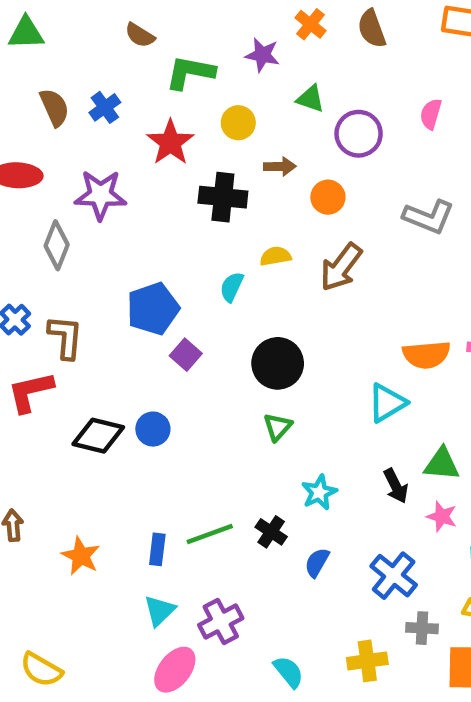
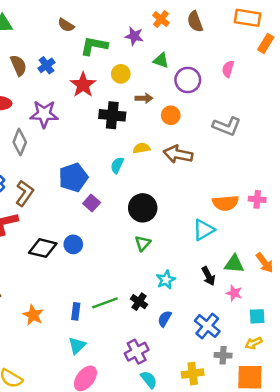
brown arrow: (341, 267) -> (178, 154), turned 64
brown L-shape: (65, 337) -> (25, 193), turned 30
purple cross: (221, 622) -> (137, 352), moved

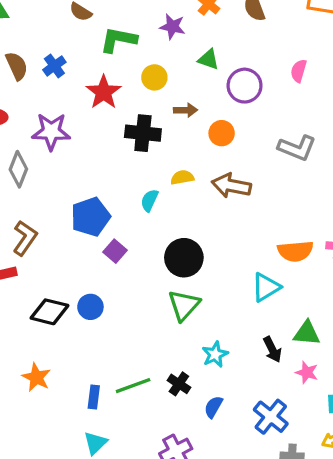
green triangle: (143, 243) -> (184, 305), size x1.5
orange star: (33, 315) -> (36, 377), moved

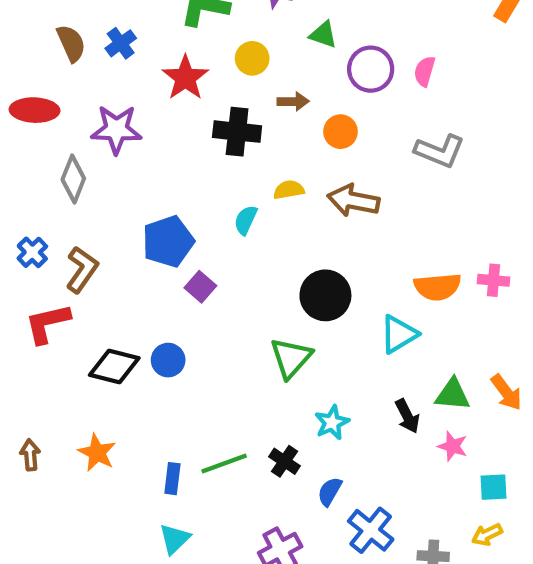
pink semicircle: (299, 71) -> (425, 71), moved
black circle: (184, 258) -> (325, 295), moved
blue cross: (271, 417) -> (371, 530), moved

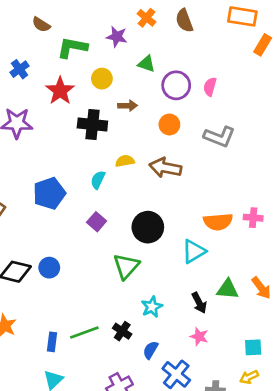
orange circle: (340, 132) -> (169, 124), moved
purple square: (200, 287) -> (97, 222), moved
pink star: (453, 446) -> (199, 337), moved

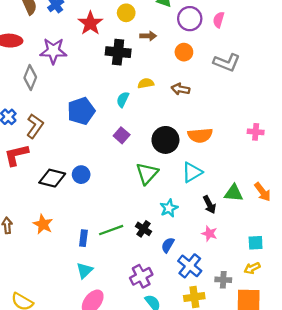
brown arrow: (165, 168) -> (180, 89), size x0.7
orange semicircle: (218, 222) -> (200, 135), moved
cyan triangle: (194, 251) -> (192, 172), moved

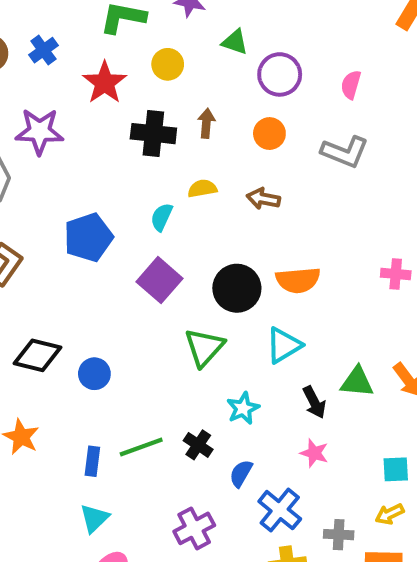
pink semicircle: (219, 20) -> (351, 85), moved
brown arrow: (148, 36) -> (206, 123), moved, turned -84
purple square: (122, 135) -> (160, 280), size x1.5
blue circle: (81, 175) -> (94, 374), moved

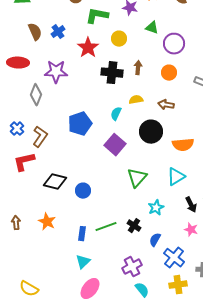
black circle: (237, 288) -> (151, 132), moved

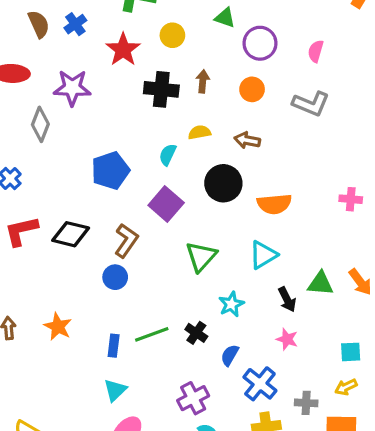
brown L-shape: (40, 137) -> (126, 241), moved
black diamond: (55, 182) -> (71, 234), moved

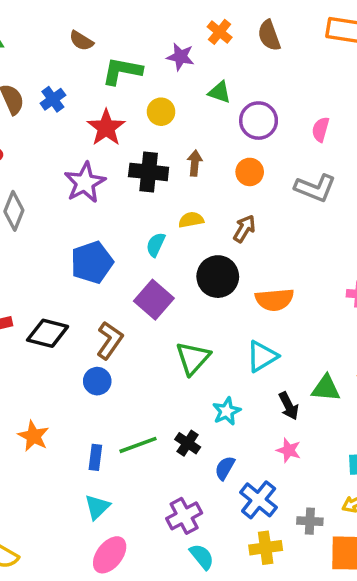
purple star: (72, 88) -> (85, 183), moved, turned -30
brown arrow: (247, 140) -> (244, 229), turned 110

